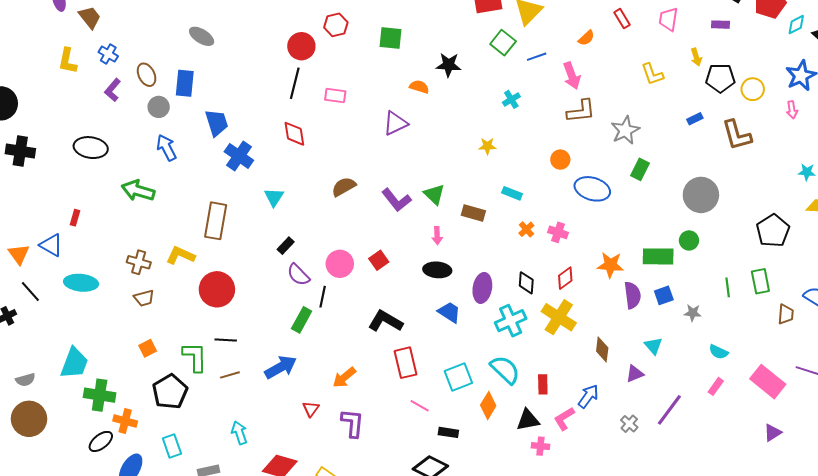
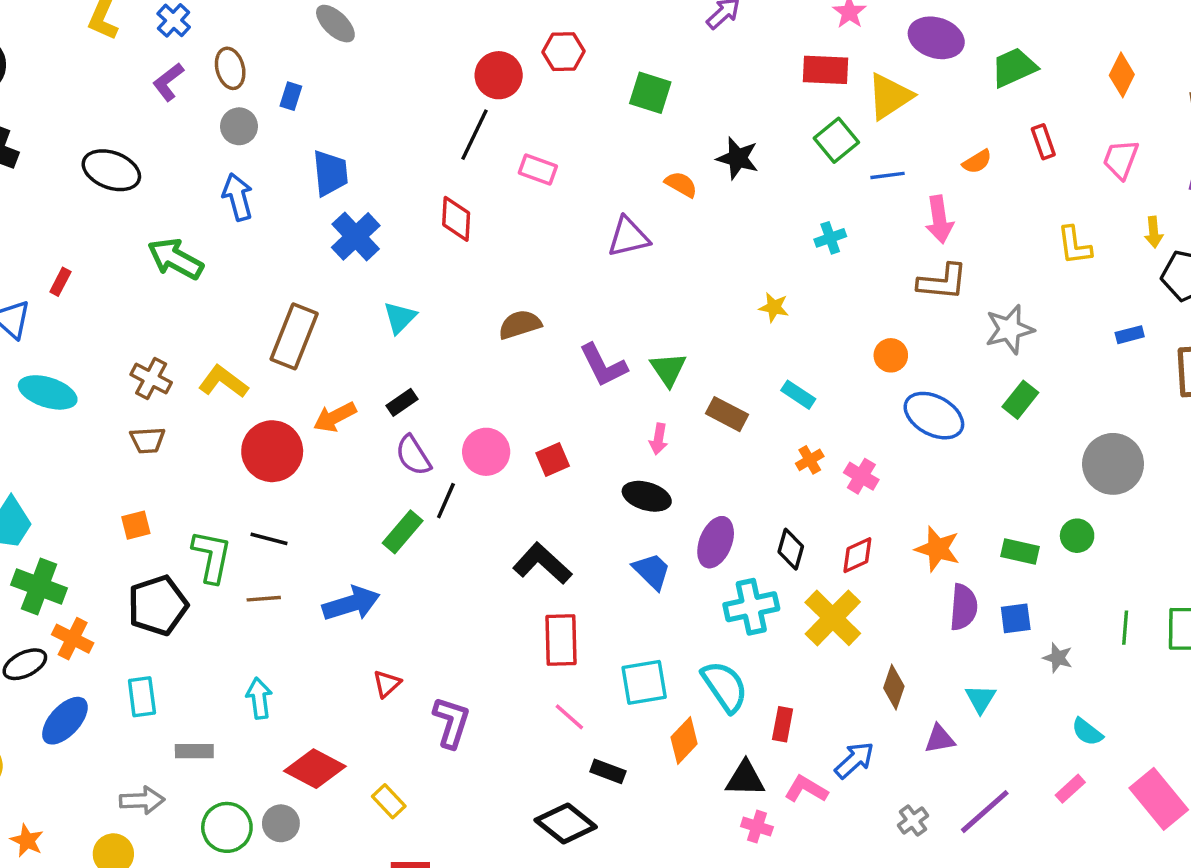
blue rectangle: (185, 83) -> (291, 96), size x0.6
green rectangle: (658, 256) -> (1020, 552), size x0.7
orange arrow: (344, 377) -> (335, 417), moved
pink L-shape: (564, 419) -> (806, 789), turned 50

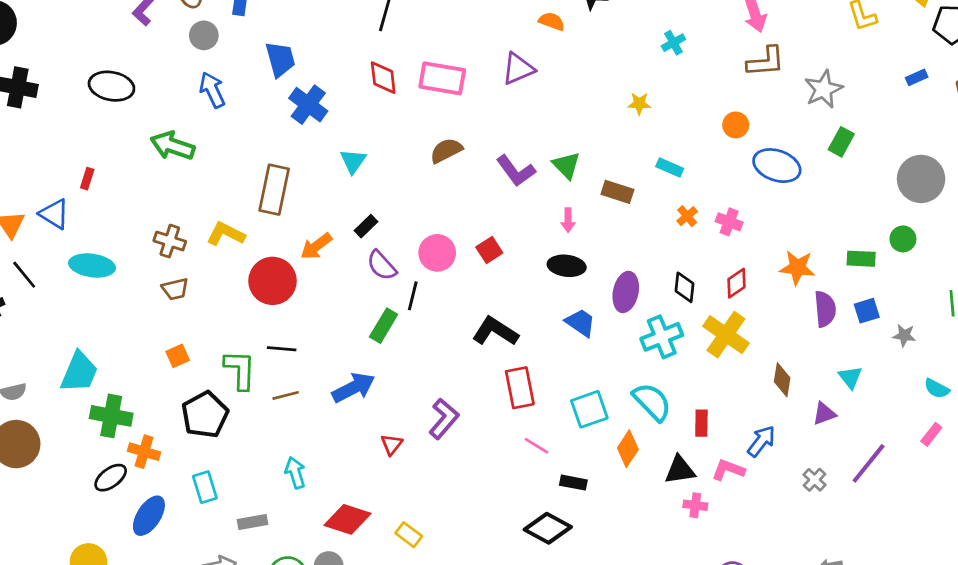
pink rectangle: (538, 170) -> (442, 78), moved, size x1.6
purple L-shape: (451, 722) -> (444, 419), moved, turned 33

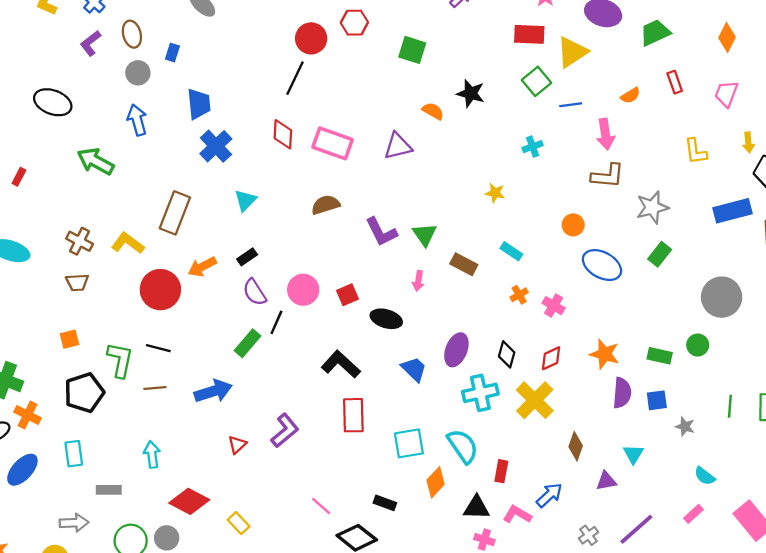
blue rectangle: (917, 77) -> (733, 211), size x2.0
black ellipse: (567, 266) -> (386, 319), moved
pink line: (536, 446) -> (321, 506), moved

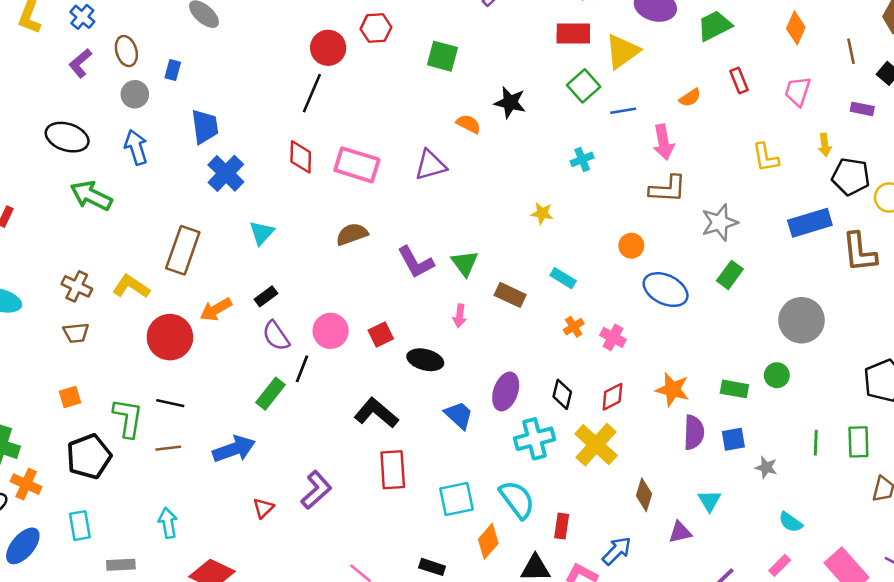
black ellipse: (53, 102) -> (67, 137), moved

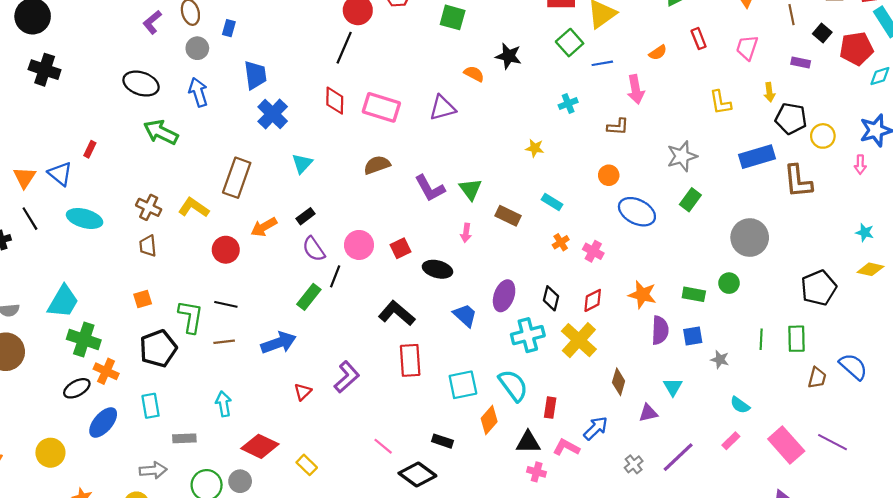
brown L-shape: (668, 189) -> (618, 127), moved, size x0.7
brown trapezoid: (76, 333) -> (148, 246), turned 90
red circle: (170, 337) -> (226, 250), size x0.7

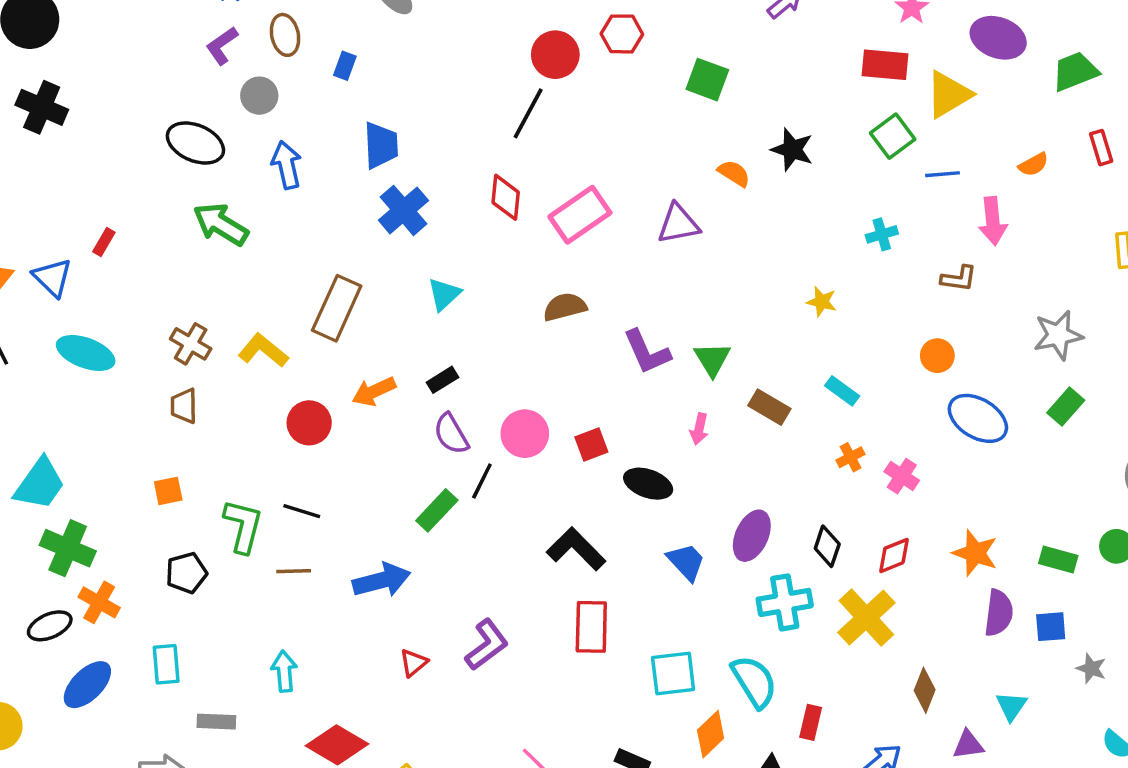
gray circle: (197, 48) -> (259, 96), moved
pink rectangle: (381, 107) -> (580, 215), turned -57
black pentagon: (158, 348) -> (186, 573), size x0.7

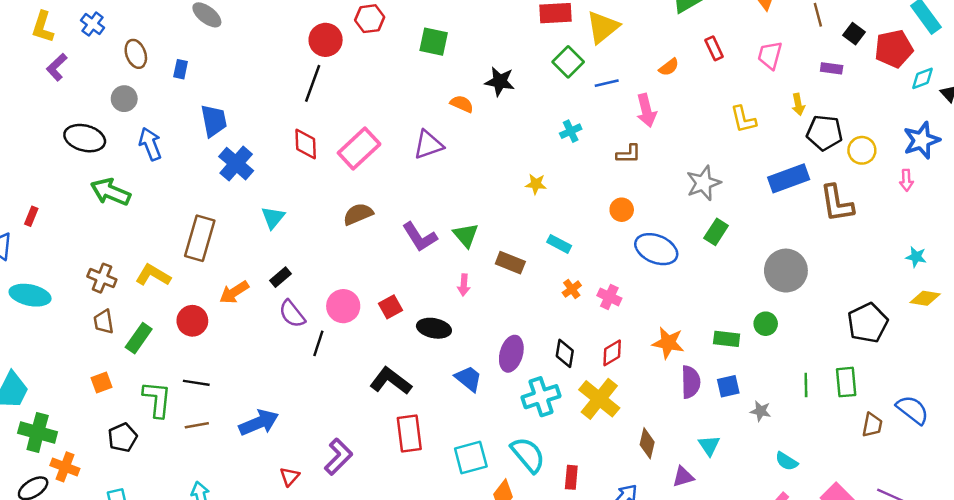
purple L-shape: (222, 46) -> (57, 67), moved
green rectangle: (437, 510) -> (139, 338), moved

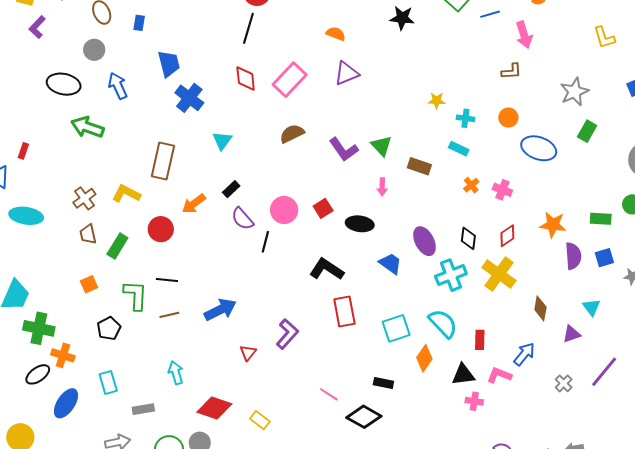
orange semicircle: (462, 104) -> (336, 34), moved
cyan cross: (571, 131) -> (465, 118), moved, turned 36
brown cross: (102, 278) -> (84, 198), turned 35
purple ellipse: (511, 354) -> (425, 241), turned -40

